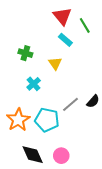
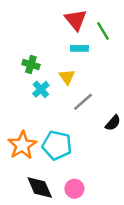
cyan rectangle: (65, 40) -> (79, 48), turned -40
cyan cross: (34, 84) -> (41, 89), moved
gray line: (70, 104) -> (83, 102), moved

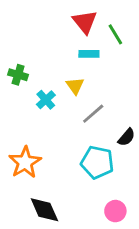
green cross: (31, 64) -> (18, 75), moved
cyan pentagon: (57, 145) -> (97, 162), moved
pink circle: (74, 189) -> (115, 211), moved

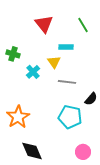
red triangle: (85, 22) -> (44, 24), moved
cyan rectangle: (89, 54) -> (66, 47), moved
gray line: (93, 114) -> (67, 82), turned 48

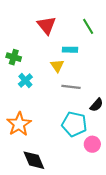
cyan cross: (33, 72) -> (25, 81), moved
pink circle: (83, 152) -> (92, 144), moved

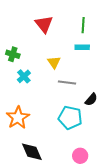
green line: (88, 26) -> (83, 25), turned 35
cyan rectangle: (70, 50) -> (82, 47), moved
pink circle: (92, 144) -> (80, 156), moved

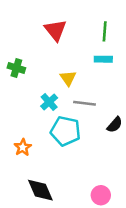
cyan cross: (24, 76) -> (49, 102), moved
orange star: (18, 118) -> (23, 147), size x0.6
cyan pentagon: (70, 118) -> (66, 131), moved

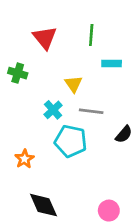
red triangle: (55, 30) -> (45, 38), moved
green line: (105, 31) -> (91, 35), moved

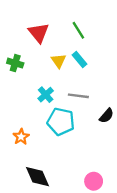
green line: (91, 35) -> (78, 30), turned -36
cyan rectangle: (112, 64) -> (80, 60), moved, turned 49
yellow triangle: (73, 84) -> (58, 61), moved

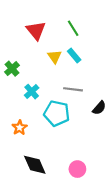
green cross: (15, 63) -> (12, 69), moved, turned 32
cyan cross: (46, 95) -> (32, 92), moved
pink circle: (94, 181) -> (77, 169), moved

